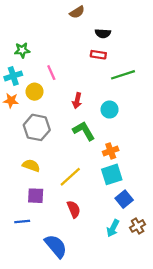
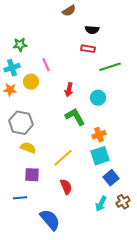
gray hexagon: (37, 127) -> (21, 123), moved

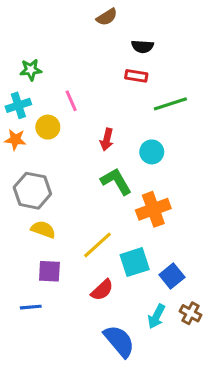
orange cross: (99, 135) -> (153, 209), size x1.5
cyan square: (100, 156) -> (135, 262), moved
red semicircle: (66, 187) -> (102, 290), turned 70
brown cross: (123, 202) -> (191, 313), turned -32
blue semicircle: (50, 220) -> (119, 341), moved

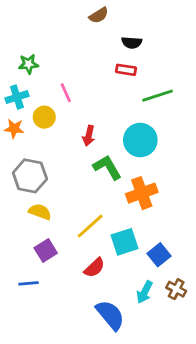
red arrow: (107, 140) -> (89, 136), moved
cyan circle: (152, 152) -> (140, 140), size x1.5
purple square: (49, 271) -> (46, 250), turned -35

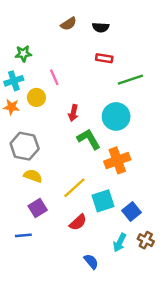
brown semicircle: (99, 15) -> (69, 24), moved
black semicircle: (132, 43) -> (101, 27), moved
blue semicircle: (110, 315) -> (91, 262), size x0.6

